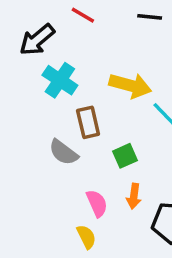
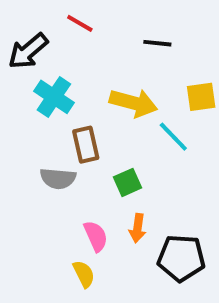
black line: (150, 17) -> (157, 43), moved
gray semicircle: (63, 152) -> (58, 178), turned -32

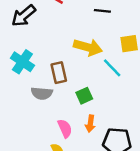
cyan cross: (54, 97) -> (22, 62), moved

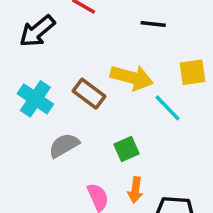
brown rectangle: (59, 73) -> (89, 94), moved, turned -40
gray semicircle: (42, 93) -> (64, 145), turned 145

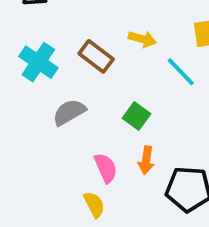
yellow arrow: (132, 78) -> (142, 39), size x0.6
green square: (126, 149) -> (137, 116), turned -30

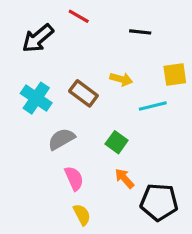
cyan line: (181, 72) -> (153, 106), turned -60
orange arrow: (146, 160) -> (124, 178), turned 130
pink semicircle: (106, 168) -> (74, 178), moved

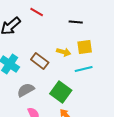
yellow square: (175, 74) -> (85, 47), moved
green square: (117, 142) -> (61, 92), size x1.5

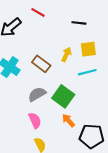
yellow arrow: (64, 52) -> (66, 54), turned -80
gray semicircle: (26, 90) -> (37, 94), moved

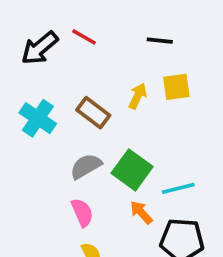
red line: (38, 12) -> (84, 37), moved
cyan line: (87, 72) -> (178, 188), moved

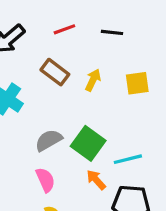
red line: (84, 37) -> (64, 29), moved, turned -50
yellow square: (176, 87) -> (137, 83), moved
brown rectangle: (93, 113) -> (55, 72), moved

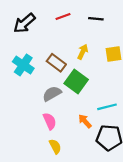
brown rectangle: (55, 72) -> (56, 63), moved
green square: (88, 143) -> (76, 81), moved

